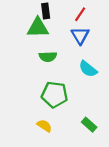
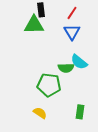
green semicircle: (48, 57) -> (66, 68), moved
green rectangle: (89, 125) -> (80, 112), turned 56

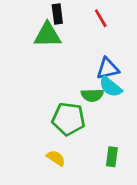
red line: (72, 13) -> (101, 18), turned -64
blue triangle: (72, 32) -> (108, 69), moved, turned 48

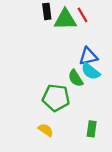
green triangle: (48, 35) -> (65, 19), moved
green semicircle: (92, 95) -> (76, 78), turned 60

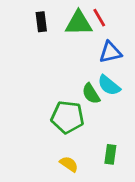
black rectangle: (47, 11) -> (41, 22), moved
blue triangle: (88, 56) -> (110, 52), moved
yellow semicircle: (46, 130) -> (69, 164), moved

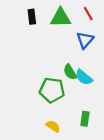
red line: (99, 18) -> (88, 13), moved
blue triangle: (110, 52) -> (85, 40), turned -36
cyan semicircle: (109, 85) -> (84, 77), moved

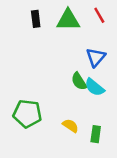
blue triangle: (85, 40) -> (96, 57), moved
green pentagon: (52, 90) -> (27, 114), moved
yellow semicircle: (53, 126) -> (71, 126), moved

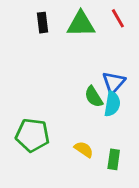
blue triangle: (96, 57) -> (114, 82), moved
cyan semicircle: (95, 87) -> (112, 104), turned -120

